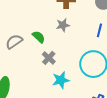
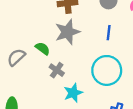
gray star: (63, 25) -> (67, 32), size x1.6

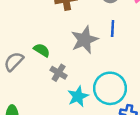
gray star: (67, 32) -> (85, 40), moved
cyan circle: (107, 70) -> (110, 88), moved

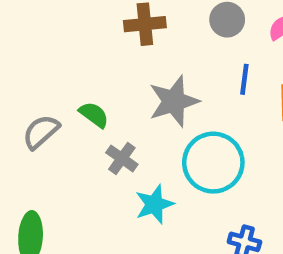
blue line: (113, 28) -> (244, 79), moved
cyan circle: (110, 88) -> (213, 163), moved

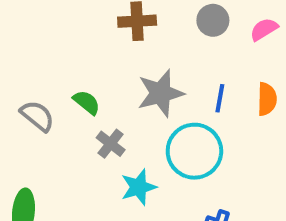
blue line: (244, 79) -> (220, 98), moved
gray semicircle: (41, 132) -> (37, 116), turned 78

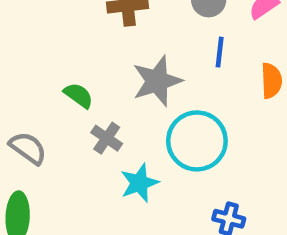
blue line: (220, 98) -> (220, 52), moved
gray semicircle: (37, 116) -> (28, 148), moved

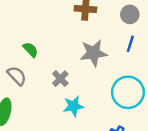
green semicircle: (78, 95) -> (30, 50), moved
cyan circle: (197, 141) -> (128, 92), moved

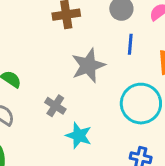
cyan star: (73, 106) -> (79, 136), turned -30

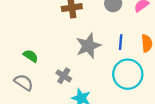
blue line: (130, 44) -> (121, 42), moved

